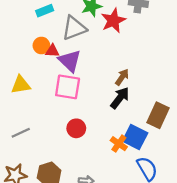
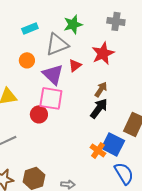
red star: (113, 20) -> (103, 53), moved
red triangle: (52, 51) -> (75, 65), moved, turned -40
red circle: (76, 128) -> (39, 114), moved

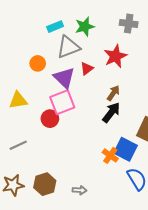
cyan rectangle: (30, 28) -> (55, 27), moved
pink square: (51, 98) -> (62, 102), turned -30

